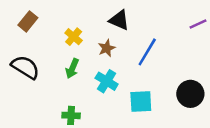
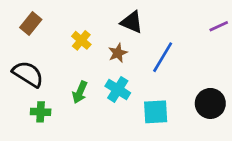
green arrow: (72, 68) -> (80, 92), moved
green cross: (71, 115) -> (41, 112), moved

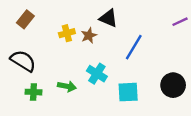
yellow cross: (81, 40) -> (67, 33), turned 35
brown star: (118, 53) -> (89, 35), moved
green arrow: (80, 92) -> (67, 86), moved, turned -102

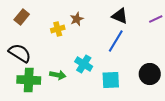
black triangle: (108, 18) -> (120, 16), moved
brown star: (89, 35) -> (77, 19), moved
green cross: (33, 92) -> (29, 80), size x1.6

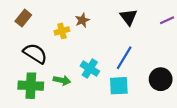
black triangle: (120, 16) -> (128, 17), turned 30
blue line: (116, 41) -> (124, 58), moved
black semicircle: (20, 53) -> (35, 53), moved

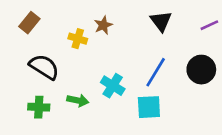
yellow cross: (62, 31) -> (78, 39), turned 32
black circle: (161, 79) -> (201, 70), moved
green cross: (31, 86) -> (39, 107), size x0.7

